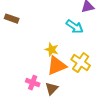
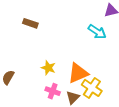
yellow star: (52, 50) -> (48, 68), moved
yellow cross: (81, 63) -> (92, 88), moved

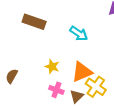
brown rectangle: (30, 23) -> (34, 22), size x1.5
cyan arrow: (97, 32) -> (79, 33), moved

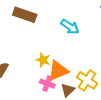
orange triangle: (82, 72) -> (58, 71), moved

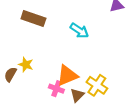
yellow star: (43, 60) -> (26, 65), moved

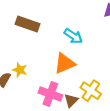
orange triangle: (67, 75) -> (65, 63), moved
pink cross: (56, 89) -> (50, 94), size x1.5

